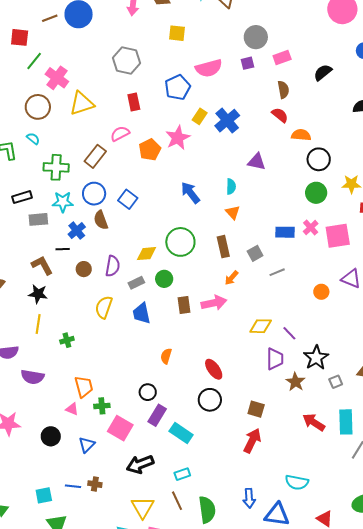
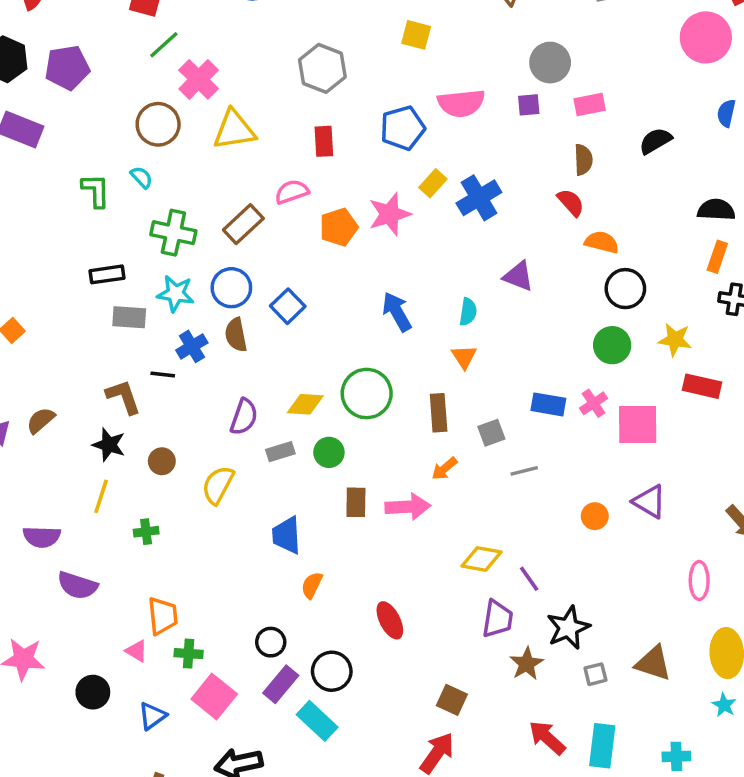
brown circle: (84, 269) -> (162, 461), moved
blue trapezoid: (142, 313) -> (287, 535), moved
black circle: (210, 400) -> (332, 671), moved

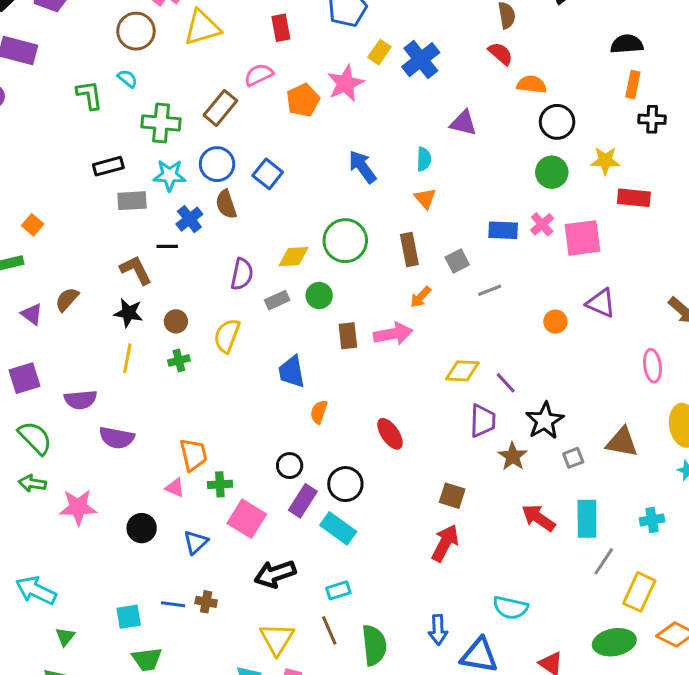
green cross: (146, 532) -> (179, 360), moved

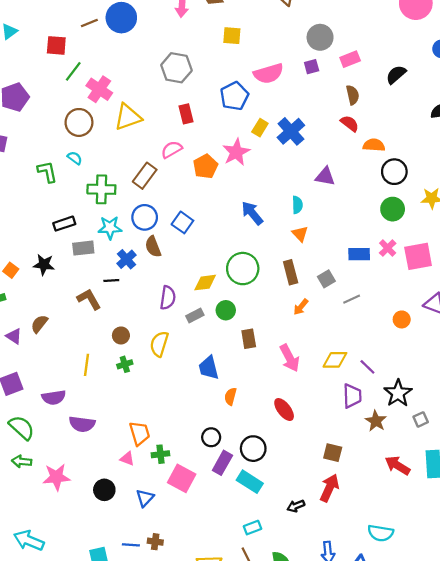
black star: (128, 313) -> (44, 265), moved
pink arrow: (393, 334) -> (290, 358), moved, turned 76
black arrow: (275, 574) -> (296, 506), moved, size x0.6

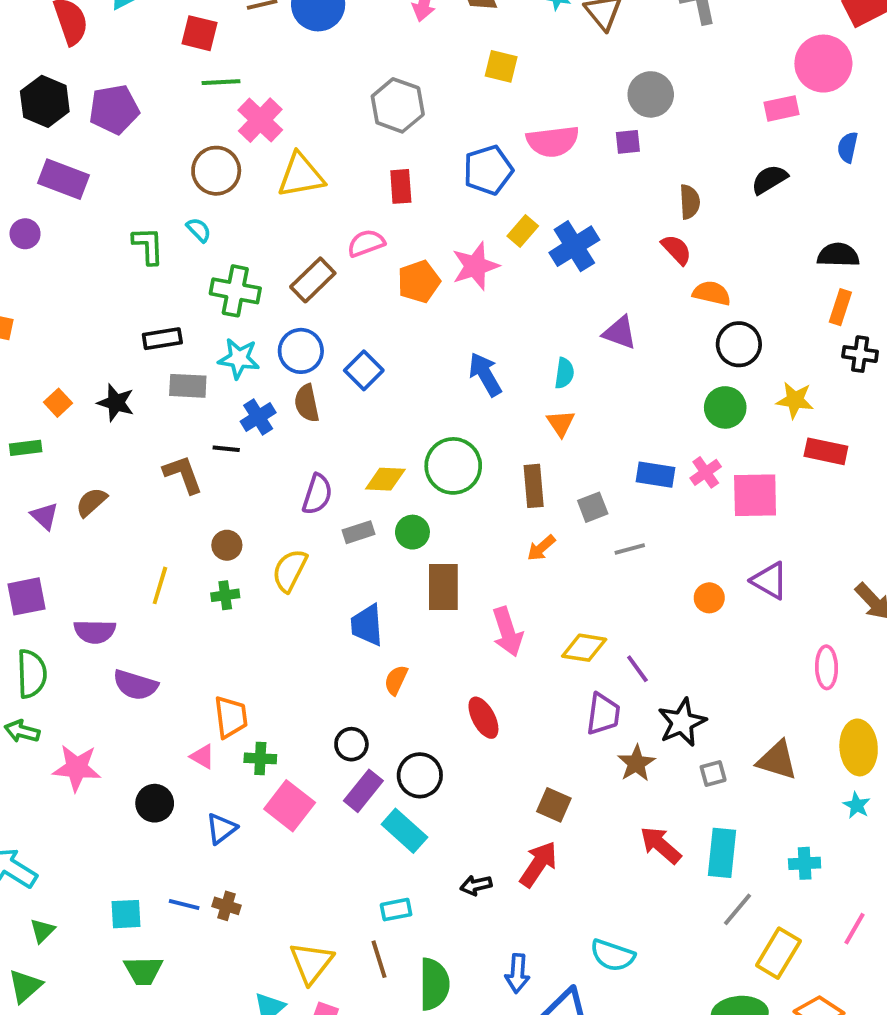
pink rectangle: (350, 59) -> (781, 108), moved
green line: (73, 71) -> (221, 82), turned 40
brown rectangle: (249, 339) -> (443, 587), size x1.4
green semicircle: (22, 428) -> (32, 674), turned 36

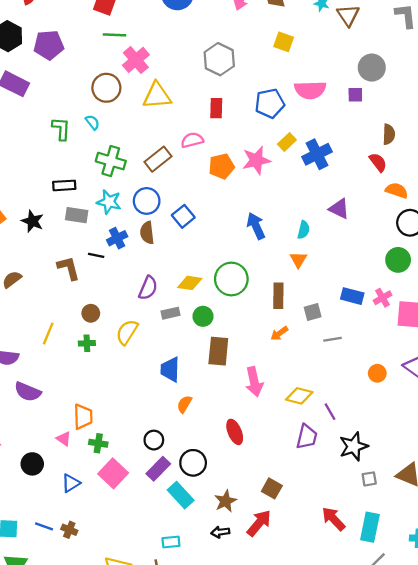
brown star: (636, 763) -> (226, 501), moved

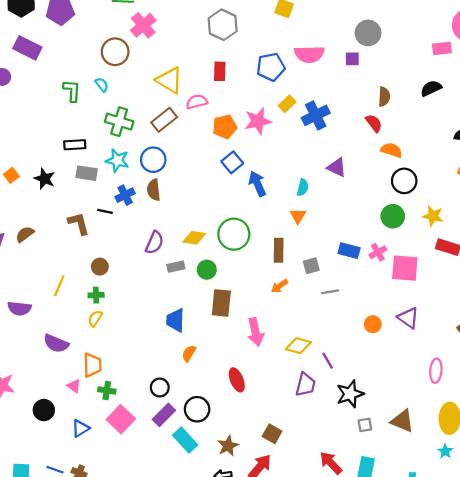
yellow triangle: (157, 96) -> (169, 80), moved, turned 36
blue square: (183, 216) -> (232, 162), moved
yellow semicircle: (127, 332) -> (95, 319), moved, size x0.7
purple semicircle: (28, 392) -> (56, 343), moved

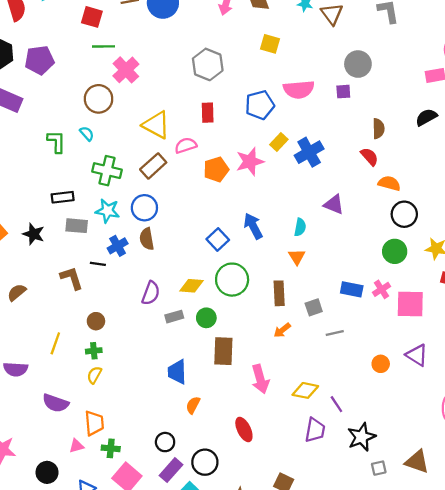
blue square: (232, 162) -> (218, 240), moved
pink triangle: (74, 386) -> (76, 446), turned -48

